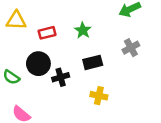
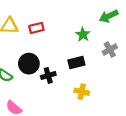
green star: (83, 30) -> (83, 34), moved
red rectangle: (47, 33) -> (36, 28), moved

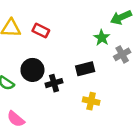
red rectangle: (36, 28) -> (41, 30), turned 40
green star: (83, 34) -> (102, 38), moved

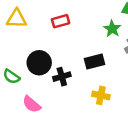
red rectangle: (41, 30) -> (61, 21), moved, turned -42
pink semicircle: (16, 119) -> (32, 104), moved

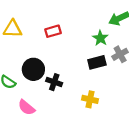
black rectangle: (95, 61) -> (97, 62), moved
black cross: (62, 77) -> (54, 82), turned 35

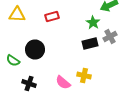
black cross: (54, 82) -> (29, 84), moved
pink semicircle: (26, 107) -> (63, 82), moved

